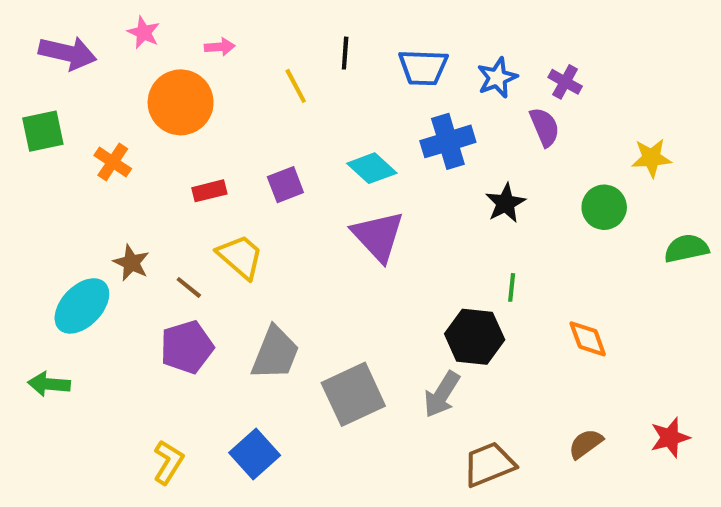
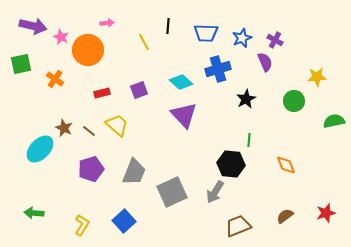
pink star: (144, 32) -> (61, 37), moved
brown line: (189, 287) -> (89, 131), moved
green arrow: (49, 384) -> (34, 213), moved

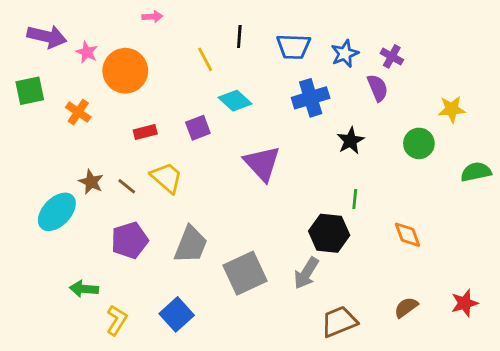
pink arrow: (107, 23) -> (152, 17), moved
cyan diamond: (181, 82) -> (235, 101), moved
green arrow: (34, 213) -> (84, 289), moved

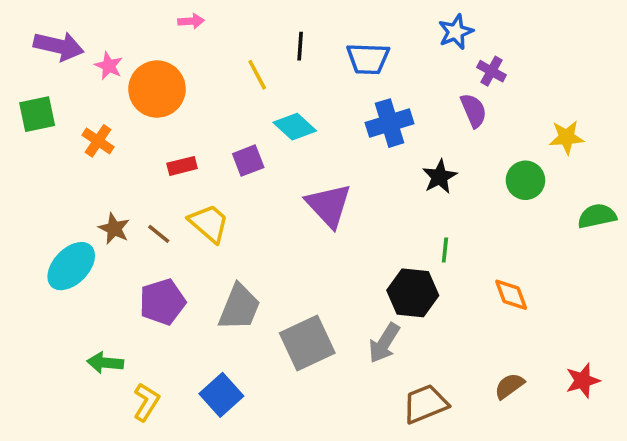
blue star: (345, 54) -> (456, 32), moved

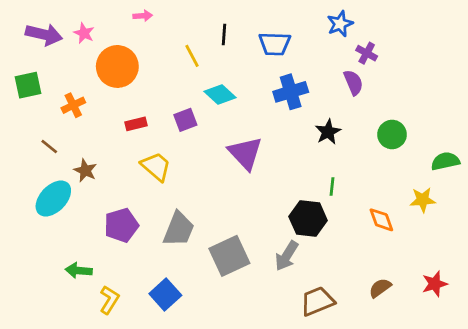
pink star: (109, 66) -> (84, 33), moved
yellow star: (567, 137) -> (423, 200), moved
orange cross: (98, 141) -> (73, 105), turned 30
brown line: (159, 234) -> (49, 146), moved

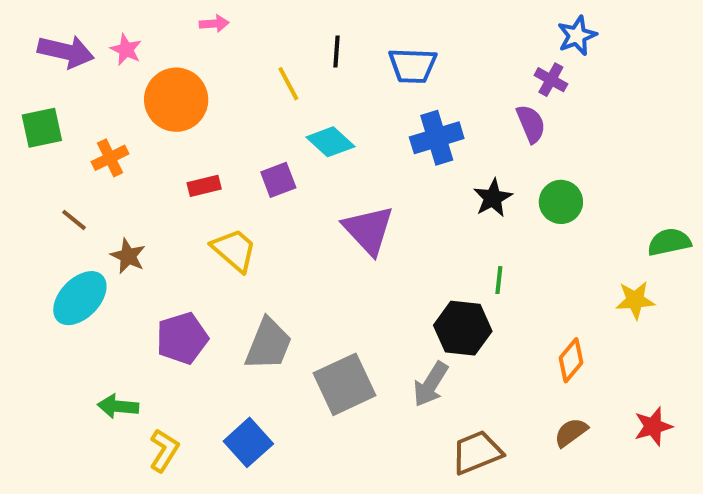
blue star: (340, 24) -> (577, 36), moved
green circle: (392, 134) -> (561, 202), moved
orange diamond: (381, 220) -> (571, 360), moved, turned 60

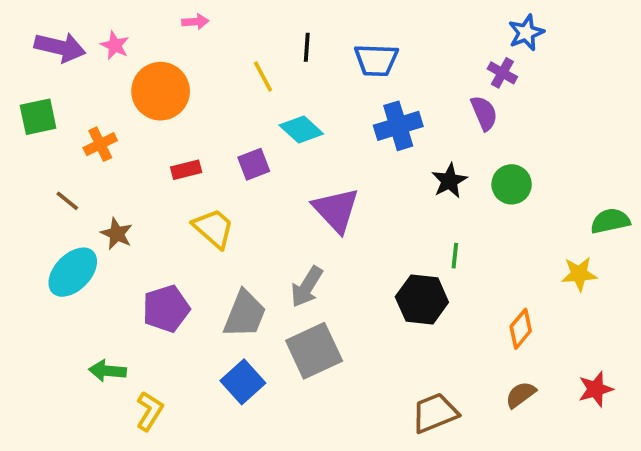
gray arrow: (431, 384) -> (307, 287), moved
blue square: (248, 442) -> (243, 382), moved

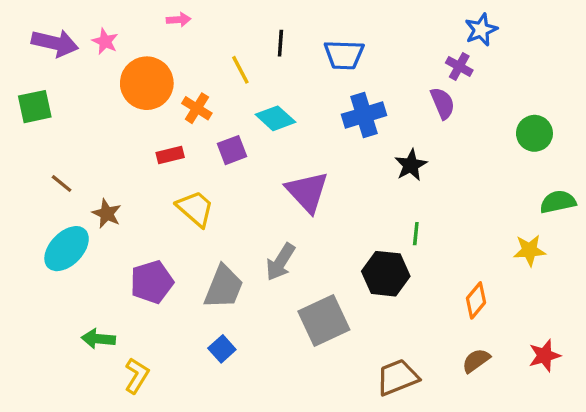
orange cross: (100, 144) -> (197, 108), moved, turned -32
green circle: (512, 184) -> (534, 133), moved
gray square: (314, 351) -> (324, 320), moved
blue square: (243, 382) -> (222, 349), size x0.7

